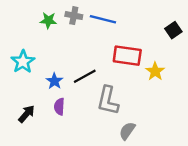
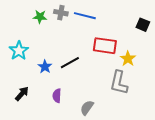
black square: (173, 30) -> (143, 25), turned -32
gray L-shape: (108, 101) -> (119, 83), moved
purple semicircle: (59, 107) -> (57, 96), moved
gray semicircle: (127, 131) -> (87, 108), moved

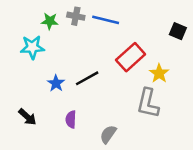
red rectangle: (105, 46) -> (131, 57), turned -50
cyan star: (19, 51) -> (32, 47), moved, turned 30
black arrow: (22, 94) -> (27, 117), turned 91

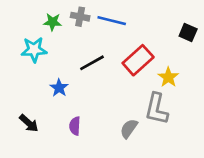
black line: (87, 78) -> (92, 63), moved
gray semicircle: (108, 134) -> (129, 129), moved

